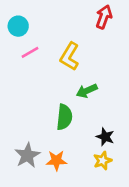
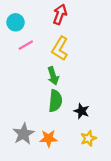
red arrow: (104, 17) -> (60, 14), moved
green arrow: (87, 91) -> (53, 76), moved, turned -84
black star: (105, 137) -> (82, 111), moved

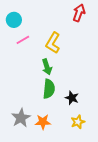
red arrow: (60, 14) -> (79, 13), moved

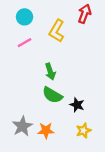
cyan circle: (14, 20) -> (24, 17), moved
yellow L-shape: (53, 43) -> (57, 31), moved
green semicircle: (49, 89) -> (52, 95), turned 114

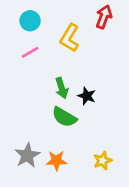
black star: (77, 105) -> (87, 96), moved

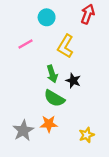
cyan circle: (30, 21) -> (47, 17), moved
yellow L-shape: (70, 38) -> (65, 46), moved
orange star: (56, 161) -> (49, 124), moved

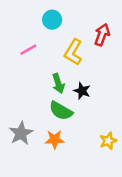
red arrow: (88, 14) -> (102, 35), moved
gray star: (23, 130) -> (21, 133), moved
yellow star: (87, 135) -> (108, 141), moved

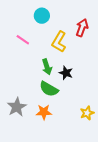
pink line: (28, 50) -> (23, 40), turned 64

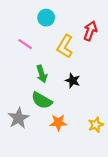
green arrow: (47, 67) -> (42, 74), moved
green semicircle: (49, 89) -> (42, 100), moved
orange star: (44, 112) -> (58, 123), moved

